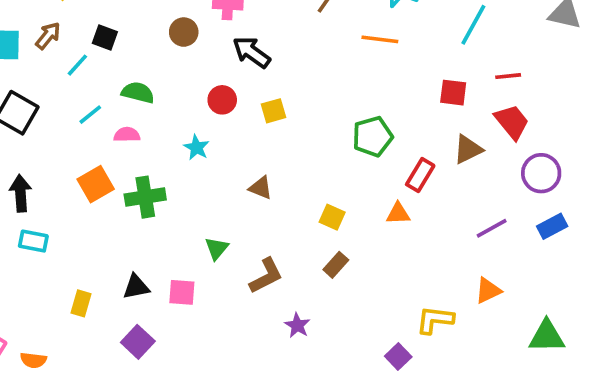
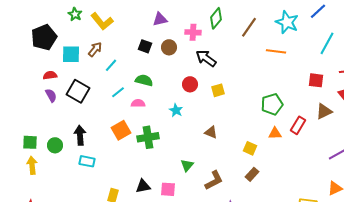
black square: (105, 38) -> (145, 46), moved
orange triangle: (398, 214) -> (275, 133), moved

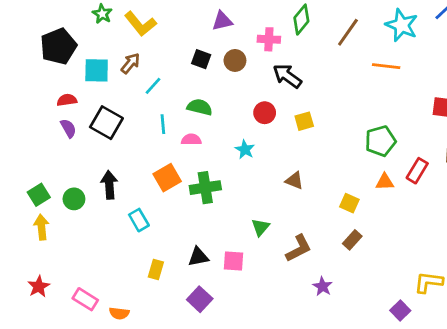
cyan line: (118, 92) -> (163, 124), turned -56
green square: (30, 142) -> (39, 195), turned -35
cyan rectangle: (87, 161) -> (139, 220), moved, turned 49

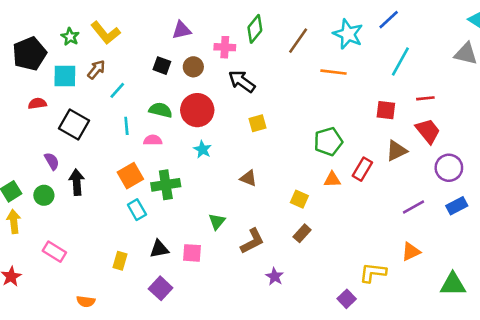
green star: (102, 14) -> (70, 37), moved
red circle: (265, 113) -> (197, 110), moved, size x1.6
purple semicircle: (68, 128) -> (52, 161), moved
cyan rectangle: (139, 220) -> (137, 210), moved
pink rectangle: (85, 299) -> (54, 252), moved

